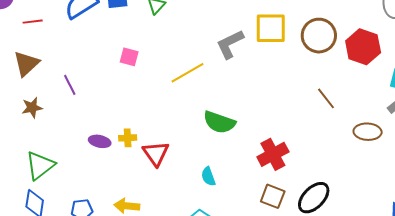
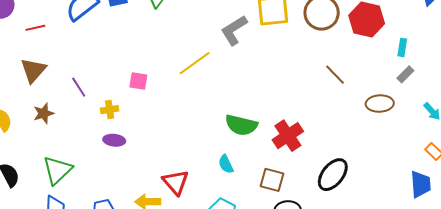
pink square: (129, 57) -> (138, 81), moved
green semicircle: (219, 122) -> (241, 125), moved
yellow cross: (128, 138) -> (110, 110), moved
red triangle: (156, 153) -> (176, 182), moved
brown square: (273, 196) -> (272, 180), moved

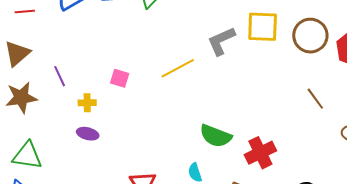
brown star: (44, 113) -> (21, 98), size x1.5
green triangle: (57, 170) -> (27, 156), turned 44

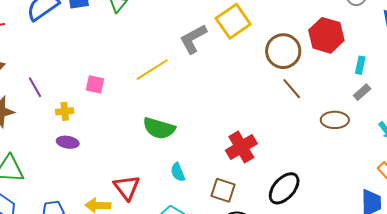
yellow square: (263, 27) -> (233, 21), turned -32
brown circle: (310, 36) -> (283, 51), moved
green semicircle: (216, 136) -> (159, 128), moved

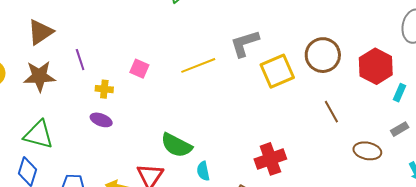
yellow square: (233, 21) -> (277, 71), moved
brown circle: (283, 51) -> (323, 55), moved
cyan rectangle: (360, 65) -> (399, 93), moved
green semicircle: (159, 128) -> (176, 145), moved

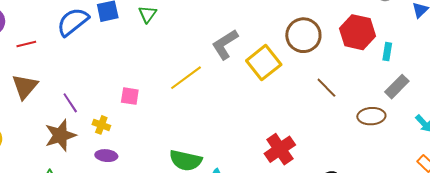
brown star: (39, 76) -> (60, 135), moved
yellow cross: (104, 89) -> (101, 125), turned 30
gray rectangle: (400, 129) -> (397, 87), size x1.4

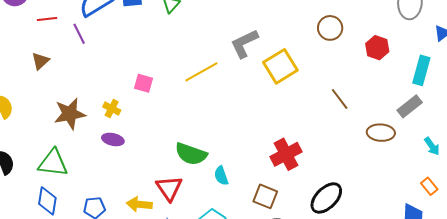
red hexagon: (358, 32) -> (377, 48), size x0.7
brown circle: (303, 35) -> (330, 28), moved, size x0.7
cyan rectangle: (387, 52) -> (421, 70), moved, size x1.6
brown triangle: (25, 87) -> (40, 61), size x0.7
purple line: (70, 103) -> (79, 34), moved

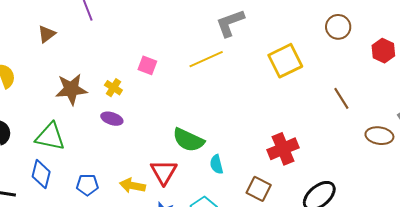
gray L-shape: (244, 44) -> (230, 23), moved

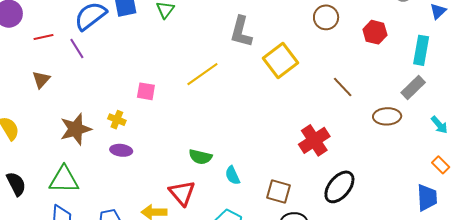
gray L-shape: (230, 23) -> (241, 32), moved, turned -44
green semicircle: (188, 140) -> (200, 157), size x0.7
red cross: (283, 149) -> (314, 140), moved

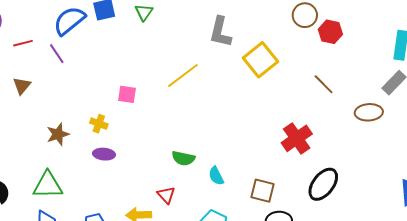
red hexagon: (375, 32) -> (330, 32), moved
brown star: (76, 129) -> (58, 134), size x0.7
red triangle: (182, 193) -> (166, 195), size x0.7

